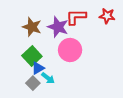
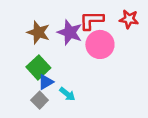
pink circle: (70, 50) -> (100, 44), moved
cyan arrow: (48, 78) -> (67, 94), moved

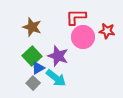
red star: (129, 19) -> (107, 31), moved
purple star: (70, 32) -> (58, 56), moved
cyan arrow: (67, 94) -> (56, 78), size x1.5

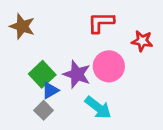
brown star: (32, 27) -> (22, 26), moved
pink circle: (83, 37) -> (109, 66), moved
cyan arrow: (56, 78) -> (98, 108), moved

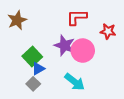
brown star: (22, 26) -> (17, 20), turned 30
purple star: (77, 74) -> (65, 45), moved

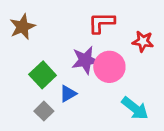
purple star: (65, 45) -> (85, 60), turned -30
blue triangle: (38, 69) -> (68, 94), moved
cyan arrow: (75, 82) -> (135, 108), moved

